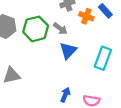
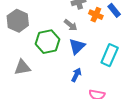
green hexagon: (36, 29) -> (47, 42), moved
blue arrow: (65, 95) -> (76, 75), moved

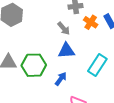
green hexagon: (47, 42) -> (34, 65), moved
blue triangle: (77, 46) -> (66, 51), turned 30

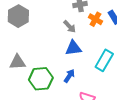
green hexagon: (34, 65) -> (41, 79), moved

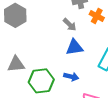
blue arrow: (69, 76) -> (71, 77), turned 72

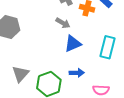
gray triangle: (16, 64) -> (20, 74), turned -30

